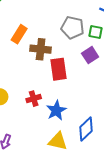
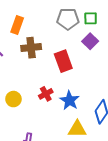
orange rectangle: (19, 34) -> (17, 25), moved
brown cross: (41, 49) -> (31, 48), moved

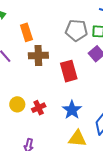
orange rectangle: (17, 25) -> (26, 32), turned -42
red cross: (46, 94) -> (39, 108), moved

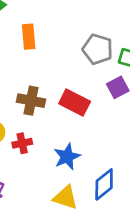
brown cross: (38, 55) -> (31, 101), moved
red rectangle: (69, 71) -> (75, 103), turned -60

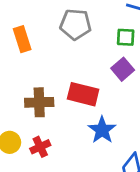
gray pentagon: (98, 49) -> (76, 24), moved
blue star: (67, 157) -> (102, 130), moved

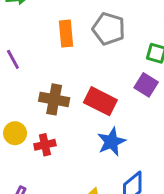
orange rectangle: (22, 39) -> (66, 34), moved
purple square: (123, 69) -> (146, 85), turned -30

